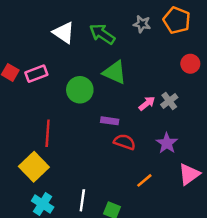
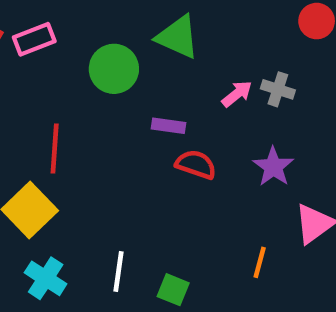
gray cross: (169, 101) -> (278, 89), turned -35
orange line: (144, 180) -> (260, 262), moved, turned -35

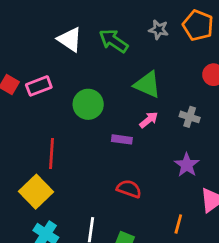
green triangle: (178, 37) -> (147, 85), moved
pink arrow: (237, 94) -> (149, 120), moved
red semicircle: (196, 164) -> (129, 189), moved

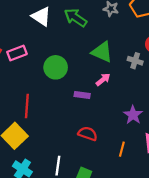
gray cross: (190, 117) -> (135, 61), moved
orange line: (178, 224) -> (122, 149), moved

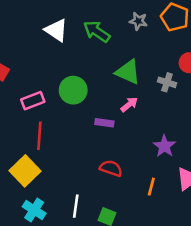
pink rectangle: (17, 53) -> (33, 101), moved

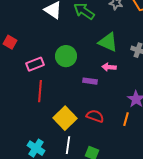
pink arrow: (129, 104) -> (109, 67), turned -136
yellow square: (25, 171) -> (65, 118), moved
orange line: (151, 187) -> (126, 119), moved

